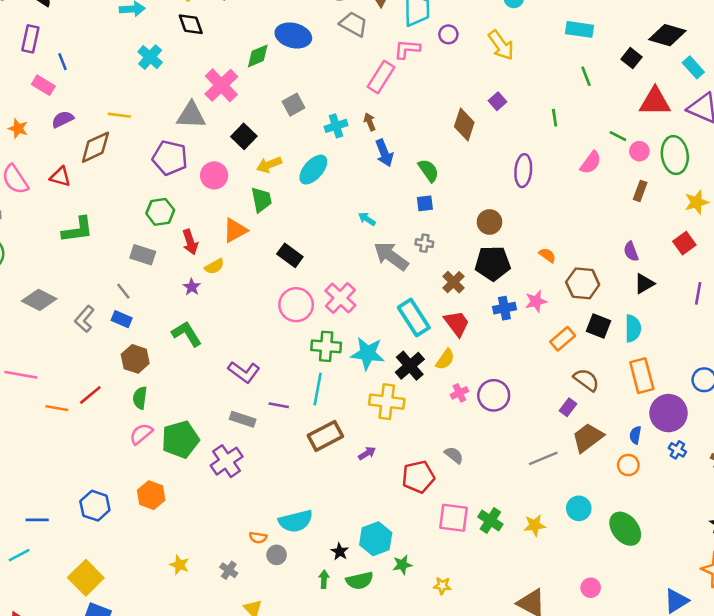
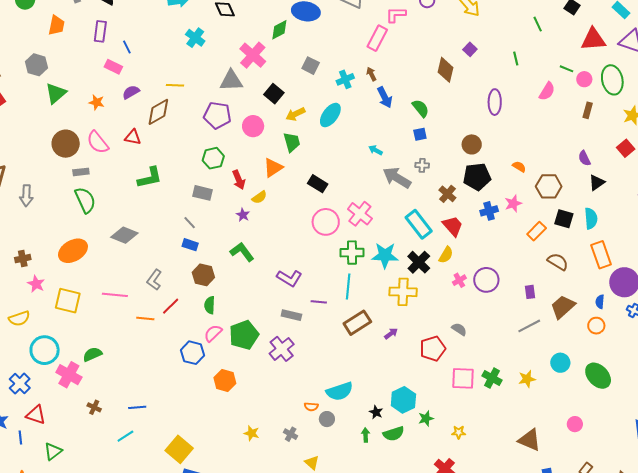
gray square: (293, 105) -> (311, 66), turned -30
gray L-shape: (85, 319) -> (154, 280), moved
purple rectangle: (568, 407) -> (530, 292), moved, turned -40
blue hexagon: (95, 506) -> (193, 353), moved

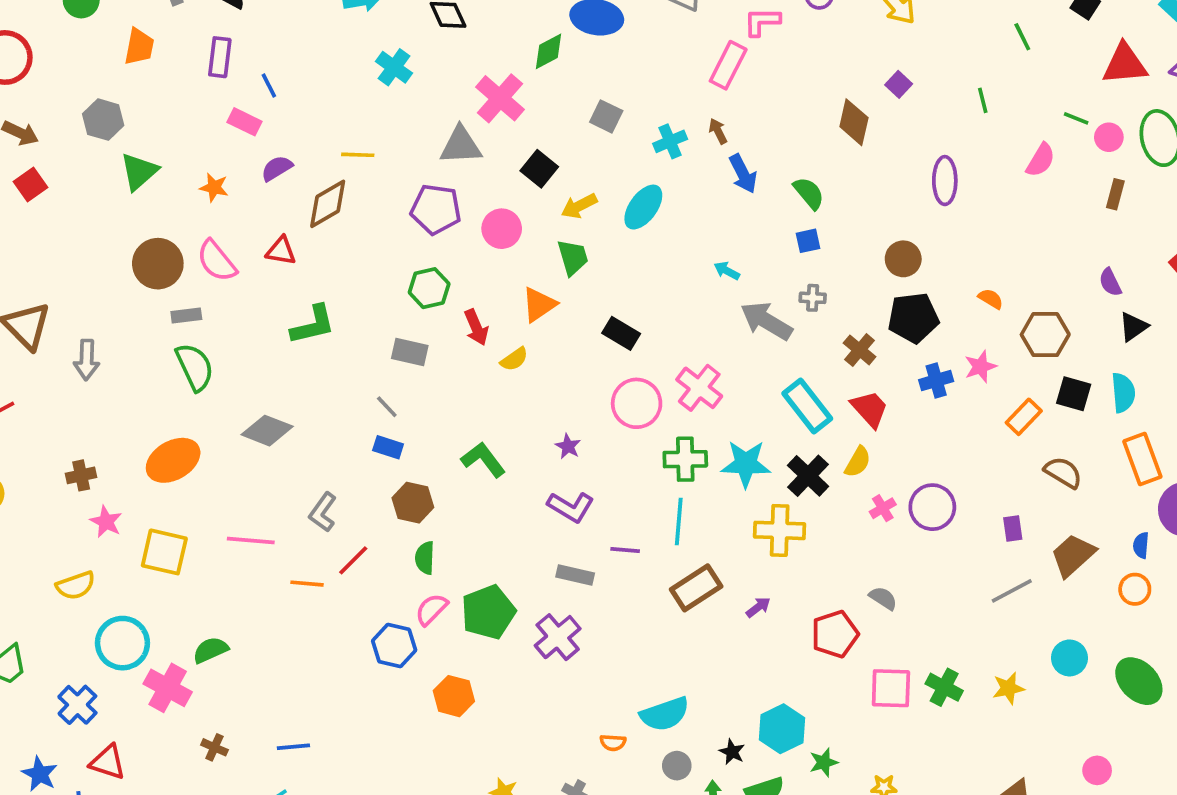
purple star: (243, 215) -> (568, 446), moved
gray circle: (327, 419) -> (677, 766), moved

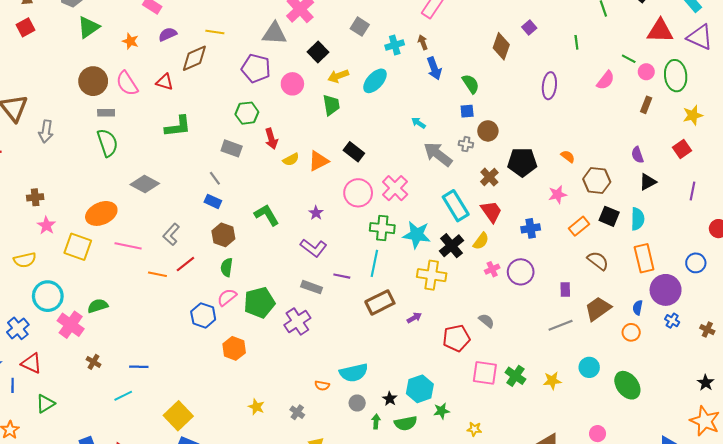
brown circle: (903, 259) -> (488, 131), moved
orange triangle: (539, 305) -> (319, 161), moved
blue cross: (936, 381) -> (531, 228), moved
orange ellipse: (173, 460) -> (101, 213), moved

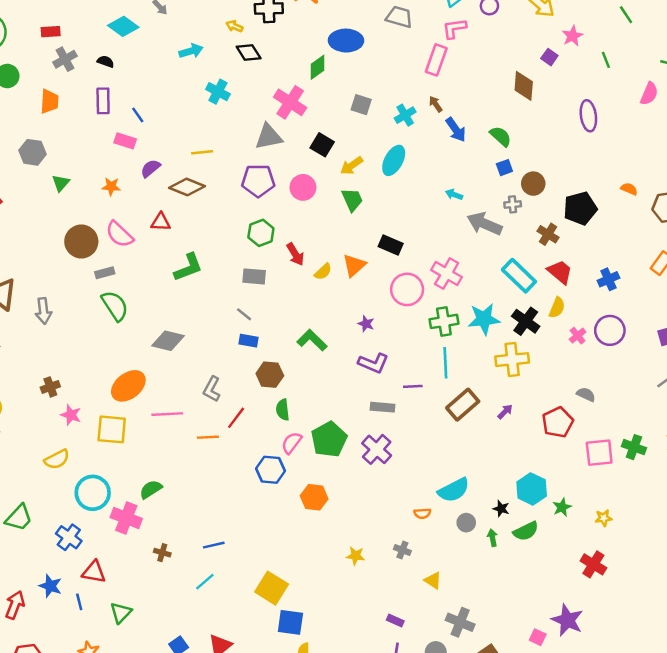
green triangle: (89, 27) -> (61, 183), size x0.7
brown diamond: (194, 58) -> (187, 187), turned 60
pink star: (557, 195) -> (572, 36), moved

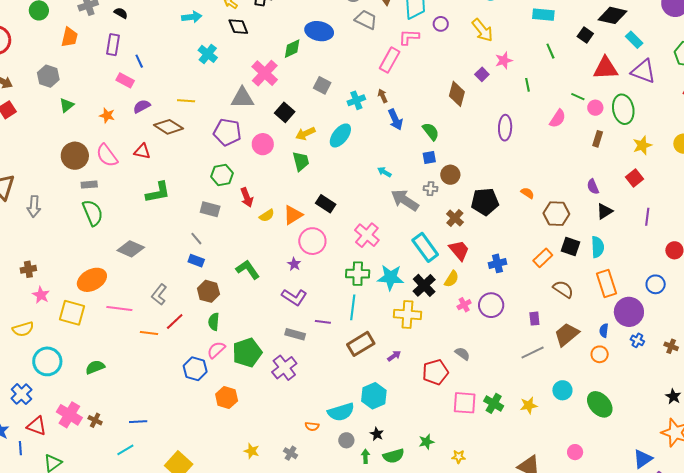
pink circle: (407, 289) -> (312, 241), moved
cyan hexagon: (532, 489) -> (374, 396), moved
pink cross: (126, 518) -> (69, 415), moved

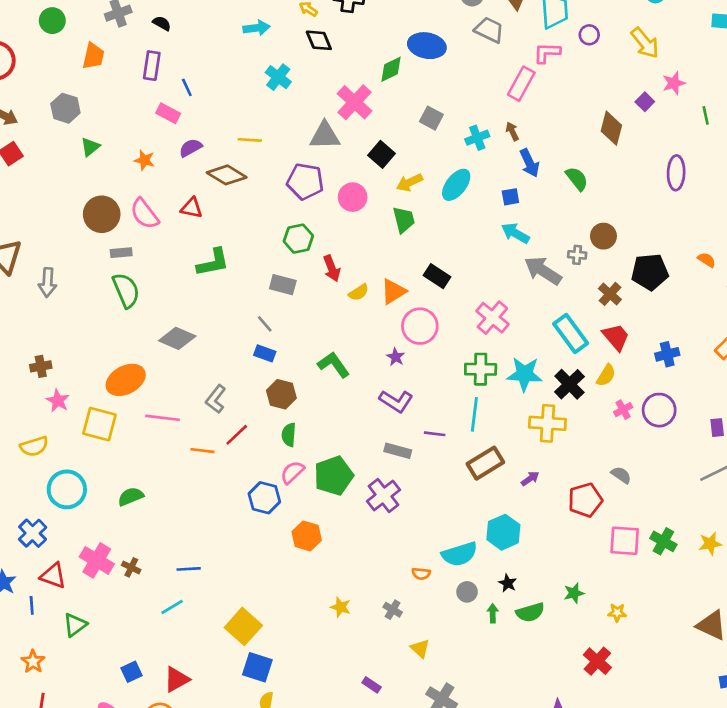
blue square: (429, 157) -> (510, 197), moved
cyan arrow: (384, 172) -> (515, 233), size x1.5

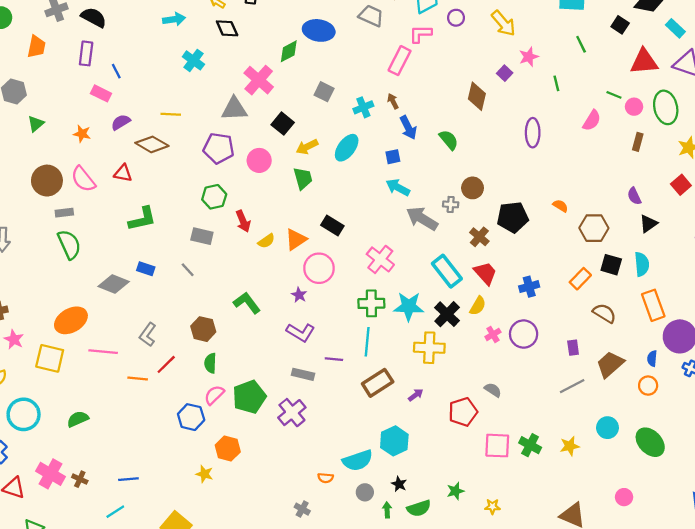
black semicircle: (162, 23) -> (94, 17), size x1.6
blue rectangle: (265, 353) -> (146, 269), moved
yellow star: (341, 607) -> (204, 474), moved

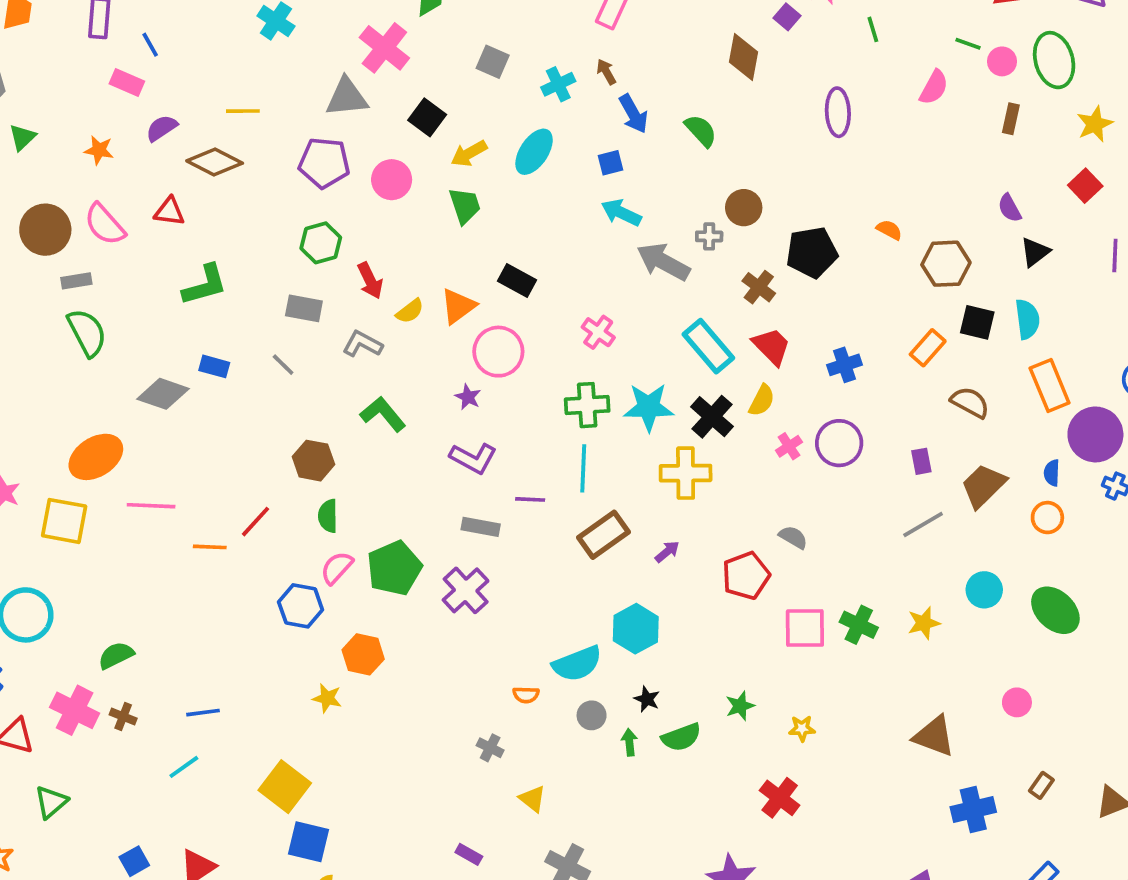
pink cross: (380, 259) -> (598, 332), size x0.7
gray L-shape: (148, 335) -> (362, 344), moved, turned 85
green semicircle: (78, 419) -> (116, 655), moved

